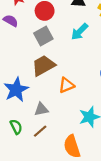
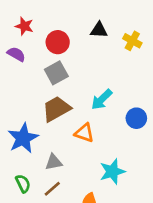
cyan arrow: (80, 32) -> (102, 99), moved
orange triangle: (66, 85) -> (84, 133), turned 42

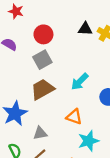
red star: (24, 26) -> (16, 11), moved
black triangle: (99, 30) -> (85, 29), moved
orange triangle: (84, 133) -> (74, 117), moved

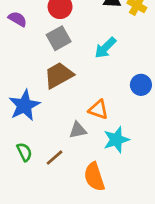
cyan arrow: (80, 82) -> (105, 48), moved
gray triangle: (40, 133) -> (78, 130), moved

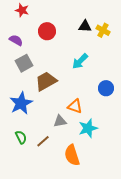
gray square: (59, 38) -> (24, 63), moved

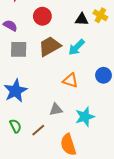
black triangle: (85, 26) -> (82, 19), moved
gray square: (24, 63) -> (19, 49), turned 30
brown trapezoid: (46, 81) -> (50, 46), moved
orange triangle: (75, 106) -> (70, 80), moved

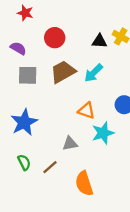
cyan star: (85, 117) -> (103, 133), moved

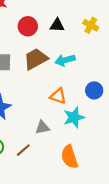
black triangle: (99, 41) -> (57, 25), moved
cyan arrow: (94, 73) -> (65, 60), turned 30
orange semicircle: (84, 184) -> (69, 157), moved

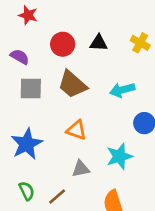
brown trapezoid: (36, 59) -> (72, 84), turned -110
cyan arrow: (65, 60) -> (122, 90), moved
orange triangle: (58, 96) -> (76, 130), moved

